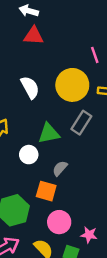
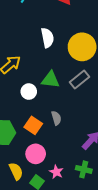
gray semicircle: (60, 168) -> (56, 118), moved, turned 104

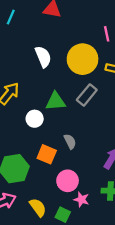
pink circle: (36, 154) -> (68, 181), moved

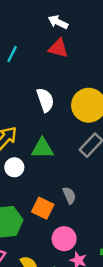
green triangle: (55, 101) -> (42, 148), moved
white circle: (35, 119) -> (14, 167), moved

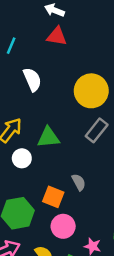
white semicircle: (45, 100) -> (32, 80), moved
pink circle: (64, 239) -> (63, 226), moved

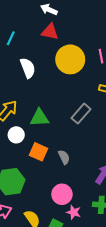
yellow circle: (91, 91) -> (70, 59), moved
orange square: (53, 197) -> (39, 152), moved
pink circle: (63, 226) -> (62, 194), moved

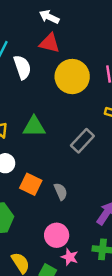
white semicircle: (28, 68) -> (22, 67), moved
green triangle: (40, 118) -> (34, 127), moved

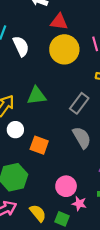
red triangle: (49, 43) -> (59, 22), moved
gray semicircle: (61, 191) -> (82, 138), moved, size x1.5

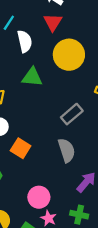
red triangle: (59, 22) -> (53, 22), moved, turned 42
green triangle: (37, 96) -> (32, 77), moved

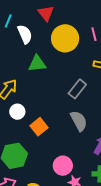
orange square: (21, 148) -> (39, 127), turned 30

